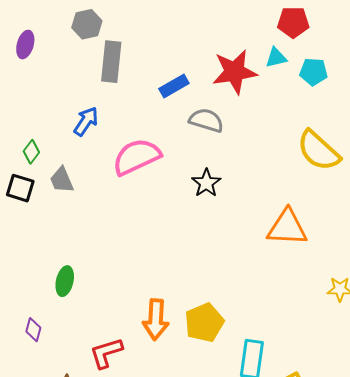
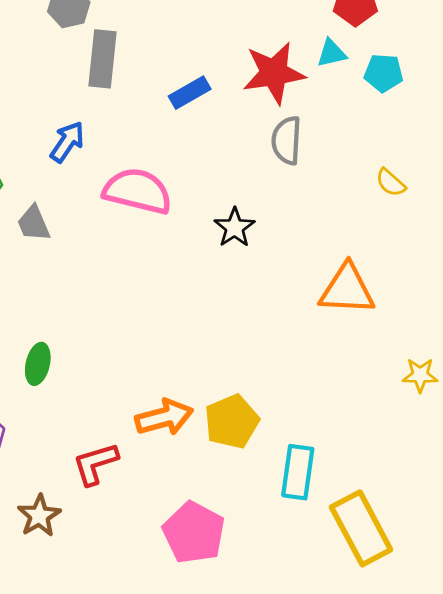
gray semicircle: (206, 120) -> (287, 140), moved, turned -104
yellow semicircle: (319, 151) -> (391, 183), size x0.5
pink semicircle: (137, 157) -> (138, 191), turned 39
orange arrow: (156, 320) -> (164, 417), turned -108

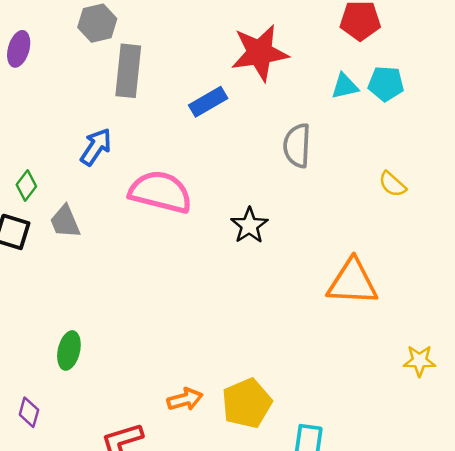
cyan triangle: (332, 53) -> (345, 86), moved
red star: (274, 73) -> (260, 53), moved
orange arrow: (164, 417) -> (185, 399), size x0.7

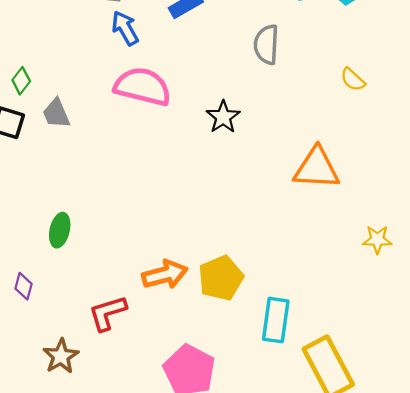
blue arrow: (96, 147) -> (125, 28), moved, turned -64
orange arrow: (185, 399) -> (165, 275), size x1.4

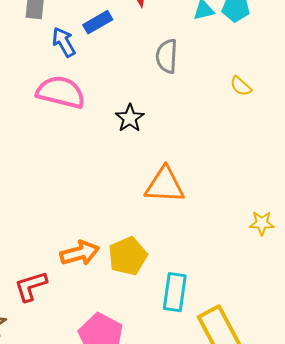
blue arrow: (125, 28) -> (64, 42), moved
orange triangle: (317, 168) -> (165, 185), moved

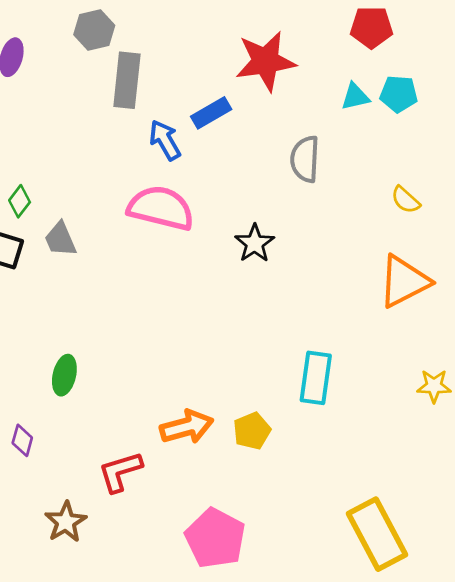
orange triangle: (165, 185) -> (404, 281), moved, turned -30
yellow pentagon: (128, 256) -> (252, 431), size x0.7
cyan rectangle: (175, 292) -> (316, 378), moved

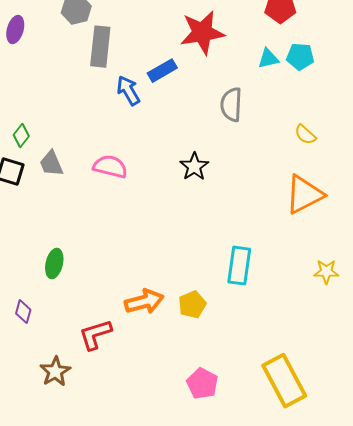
pink semicircle: (161, 208) -> (110, 167), moved, size x0.7
pink pentagon: (215, 538) -> (202, 384), moved, size x0.7

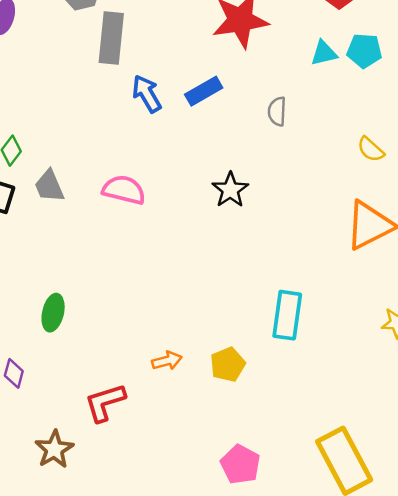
blue rectangle: (162, 71) -> (204, 91), moved
gray semicircle: (231, 105) -> (277, 111), size x0.7
orange arrow: (144, 302) -> (167, 361), size x0.6

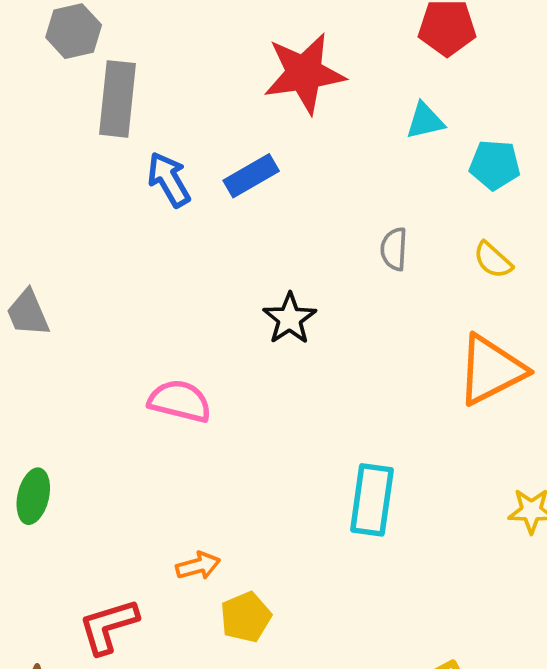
cyan pentagon: (364, 51) -> (495, 165), moved
gray semicircle: (277, 111) -> (394, 249), moved
pink semicircle: (124, 190) -> (180, 401), moved
yellow pentagon: (228, 365) -> (246, 617), moved

